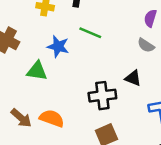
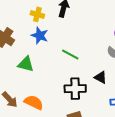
green line: (90, 33) -> (70, 54), moved
blue star: (58, 46) -> (40, 36), moved

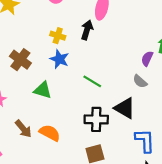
black triangle: (101, 77) -> (125, 108), size x1.5

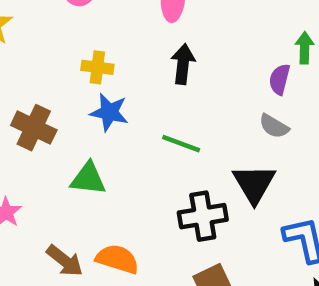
black arrow: (87, 30) -> (183, 64), moved
black triangle: (125, 108) -> (254, 184), turned 40

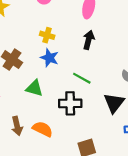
black cross: (203, 216) -> (70, 103), moved
brown arrow: (65, 261) -> (17, 126), turned 30

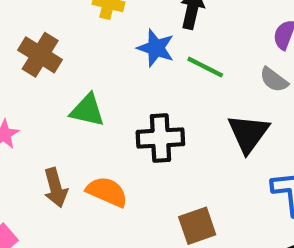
blue star: (49, 58) -> (156, 48), moved
green line: (82, 78) -> (205, 67), moved

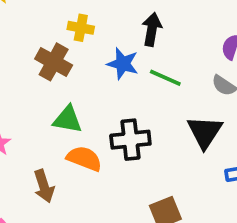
brown cross: (40, 55) -> (54, 62), moved
orange semicircle: (107, 192) -> (84, 159), moved

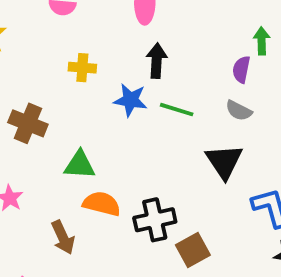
brown cross: (54, 62) -> (28, 123), moved
black cross: (130, 140) -> (155, 220), moved

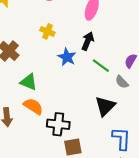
green line: (177, 110) -> (101, 66), moved

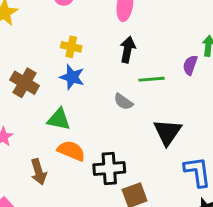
blue star: (67, 57) -> (72, 77), moved
green line: (101, 66) -> (152, 79), turned -30
gray semicircle: (122, 82) -> (123, 102), moved

